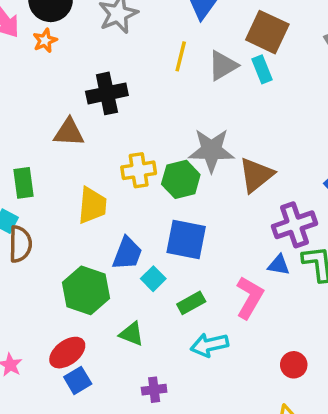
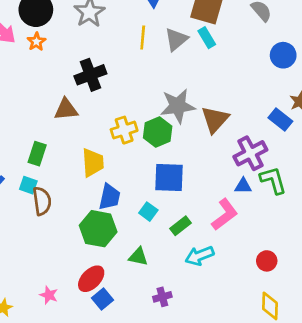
green rectangle: (24, 183) -> (37, 154), turned 35
blue trapezoid: (127, 253) -> (110, 197), moved
pink L-shape: (250, 298) -> (225, 215), turned 32

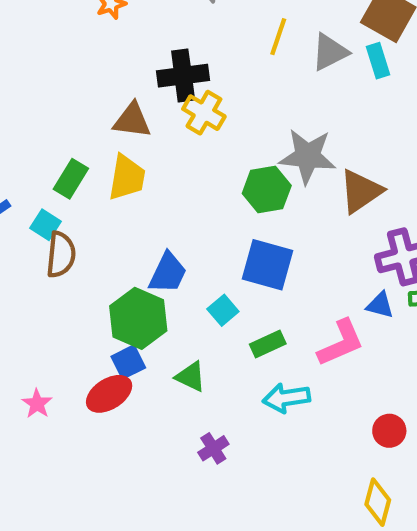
yellow cross: (124, 130) -> (204, 113), moved, turned 35
yellow trapezoid: (93, 163) -> (127, 178), moved
purple cross: (162, 297) -> (213, 448), turned -30
blue square: (103, 299) -> (128, 362), moved

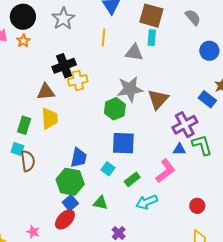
gray triangle: (330, 52) -> (134, 52), moved, turned 48
cyan rectangle: (378, 61) -> (152, 38), turned 35
yellow cross: (204, 113) -> (78, 80), turned -30

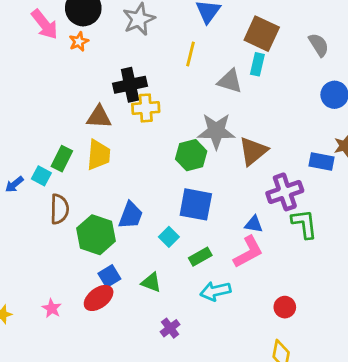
blue rectangle: (207, 99) -> (321, 161), turned -36
cyan square: (17, 149) -> (41, 176), moved
blue triangle: (179, 149) -> (254, 224), moved
green hexagon: (70, 182) -> (96, 235), moved

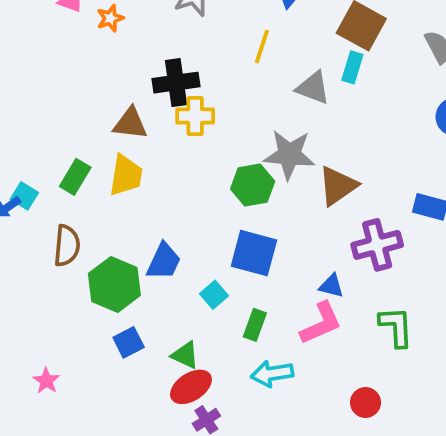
cyan square: (41, 176) -> (24, 196), moved
green L-shape: (304, 224) -> (396, 327), moved
green rectangle: (200, 257) -> (255, 325), turned -45
red ellipse: (99, 298) -> (191, 387), moved

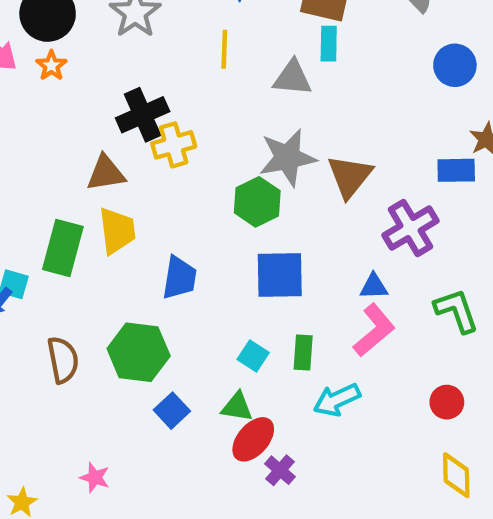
green rectangle: (75, 177) -> (63, 248), size x1.4
brown semicircle: (67, 246) -> (63, 360), moved
blue trapezoid: (164, 261) -> (179, 278), moved
cyan square: (214, 295) -> (253, 356), moved

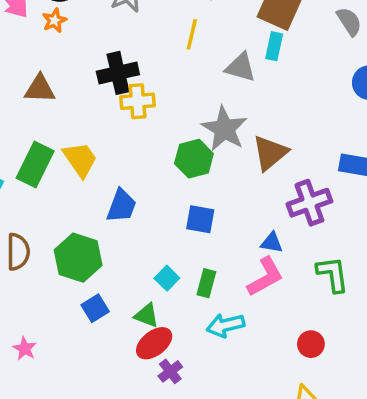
gray star: (288, 158) -> (224, 129), turned 30
brown triangle: (106, 173) -> (40, 89), moved
yellow trapezoid: (117, 231) -> (80, 159), turned -39
blue square: (280, 275) -> (200, 219), size x0.7

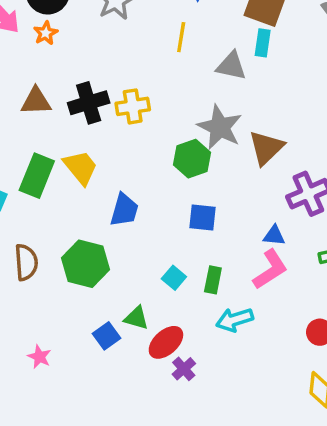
black cross: (118, 73) -> (89, 103), moved
blue square: (95, 308) -> (106, 336), moved
green triangle: (147, 315) -> (136, 318), moved

